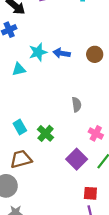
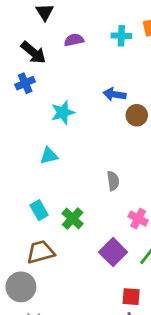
blue arrow: (62, 53) -> (114, 94), moved
cyan triangle: (19, 69) -> (49, 156), moved

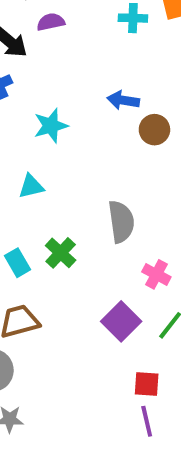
purple semicircle: (74, 40) -> (51, 22), moved
gray semicircle: (113, 181) -> (121, 222), size x1.5
green cross: (73, 219) -> (61, 253), moved

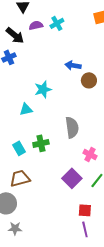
cyan cross: (133, 18) -> (57, 23), moved, turned -32
cyan star: (51, 126) -> (43, 89), moved
green cross: (61, 253) -> (41, 143), turned 35

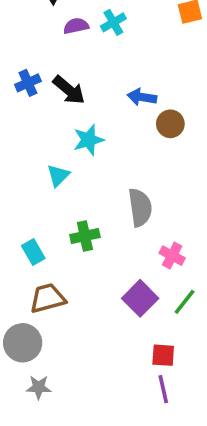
black arrow: (15, 35) -> (69, 90), moved
cyan triangle: (26, 109) -> (58, 175), turned -32
cyan rectangle: (19, 148) -> (33, 252), moved

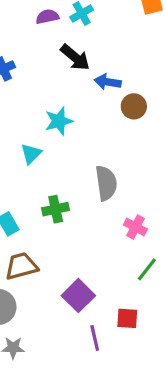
black arrow: (69, 90) -> (75, 57), moved
purple square: (140, 298) -> (78, 296), moved
purple line: (163, 389) -> (95, 338), moved

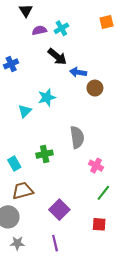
cyan triangle: (31, 154) -> (25, 111), moved
red square: (127, 318) -> (99, 224), moved
purple line: (95, 338) -> (55, 243), moved

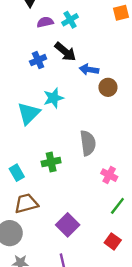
blue cross: (11, 64) -> (38, 60), moved
cyan triangle: (25, 111) -> (29, 113), size x1.5
red square: (99, 224) -> (113, 241), turned 32

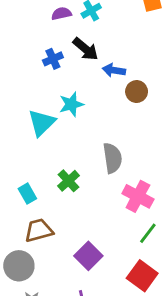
green cross: (51, 162) -> (69, 181), turned -30
pink cross: (109, 175) -> (138, 196), size x1.5
red square: (113, 241) -> (142, 276), size x1.5

